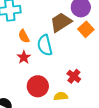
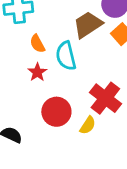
red cross: (74, 76) -> (105, 98), size x1.6
yellow semicircle: (61, 96) -> (88, 125), turned 128

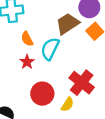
cyan semicircle: (66, 56) -> (50, 49), turned 40

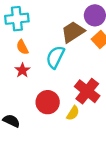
orange semicircle: (27, 39) -> (22, 47), moved
red star: (27, 62) -> (22, 70), moved

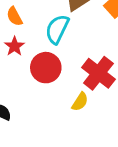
red circle: (48, 102) -> (46, 68), moved

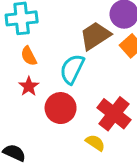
yellow semicircle: (80, 102) -> (95, 143), turned -90

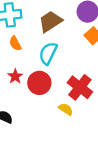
brown trapezoid: (95, 36) -> (50, 21), moved
red star: (29, 86) -> (15, 76), moved

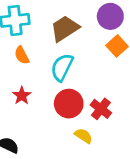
red circle: (39, 83) -> (69, 104), moved
red cross: (80, 87) -> (101, 109), size x0.7

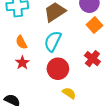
orange semicircle: (22, 55) -> (21, 42), moved
red cross: (101, 109) -> (92, 59), moved

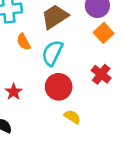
orange semicircle: (21, 42) -> (24, 42), moved
red star: (22, 63) -> (14, 92), moved

